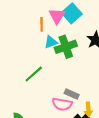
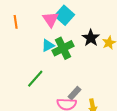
orange line: (42, 24) -> (16, 22), moved
gray rectangle: (72, 94) -> (74, 93), turned -64

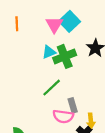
green line: (35, 79) -> (52, 88), moved
gray rectangle: (74, 93) -> (73, 105), turned -64

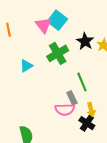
cyan triangle: (49, 52) -> (26, 66), moved
green line: (52, 88) -> (82, 82), moved, turned -60

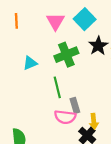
cyan square: (57, 20) -> (85, 19), moved
green line: (82, 82) -> (57, 87), moved

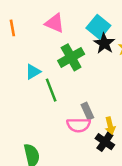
cyan square: (85, 19) -> (98, 27), moved
pink triangle: (55, 21) -> (55, 23), turned -30
green line: (57, 87) -> (51, 90), moved

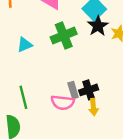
green line: (51, 90) -> (23, 97), moved
black cross: (105, 142) -> (89, 90), moved, turned 30

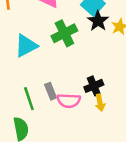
cyan triangle: (25, 45) -> (26, 46), size x1.5
gray rectangle: (73, 90) -> (51, 91), moved

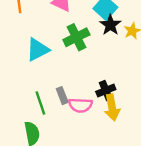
yellow arrow: (100, 103) -> (112, 107), size x1.5

